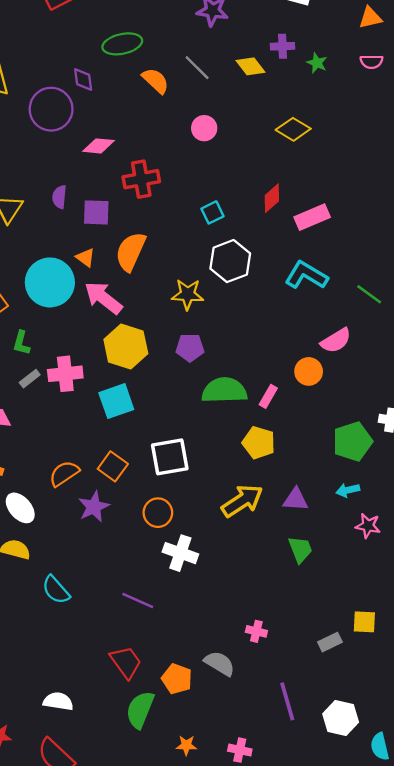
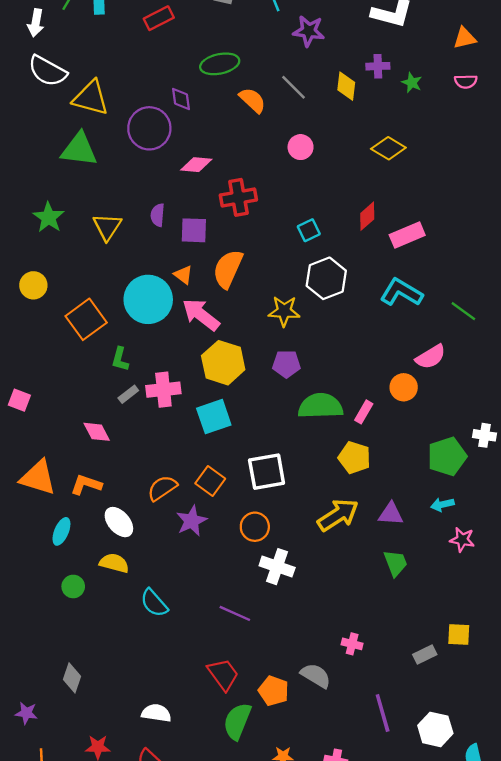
yellow diamond: (250, 66) -> (346, 86), turned 44

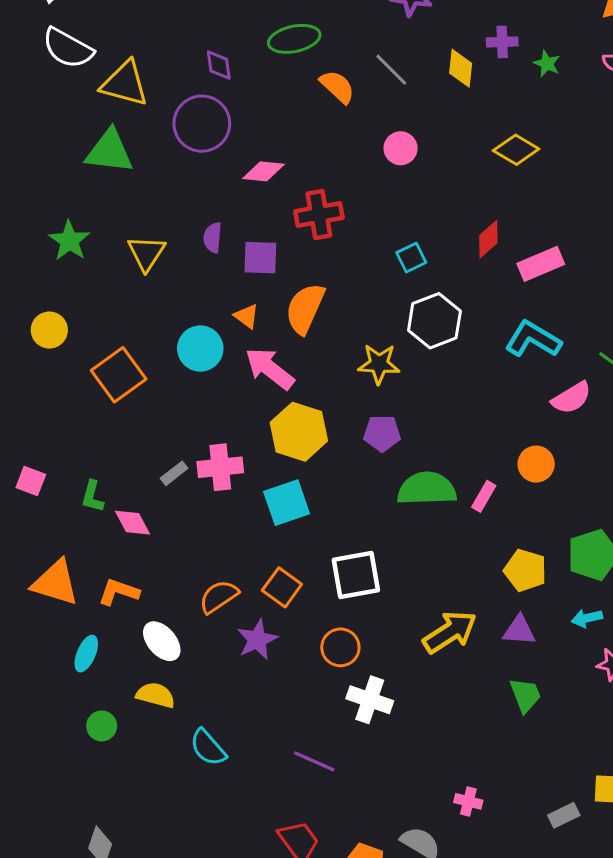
purple diamond: (181, 99) -> (219, 65), moved
cyan circle: (148, 299) -> (200, 349), size x0.7
pink semicircle: (431, 357) -> (572, 398), moved
green L-shape: (120, 359) -> (92, 496), moved
yellow pentagon: (354, 458) -> (525, 570), moved

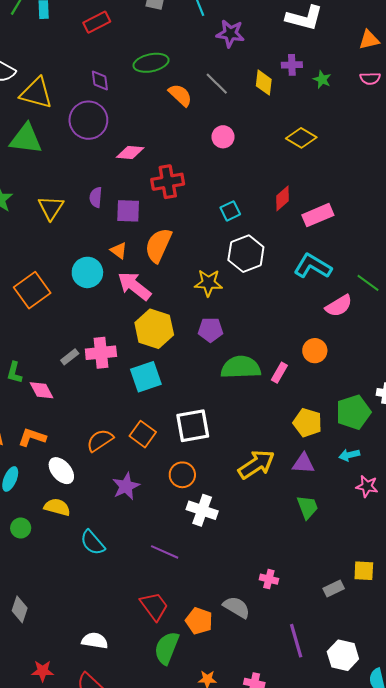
purple star: (257, 640) -> (126, 486), moved

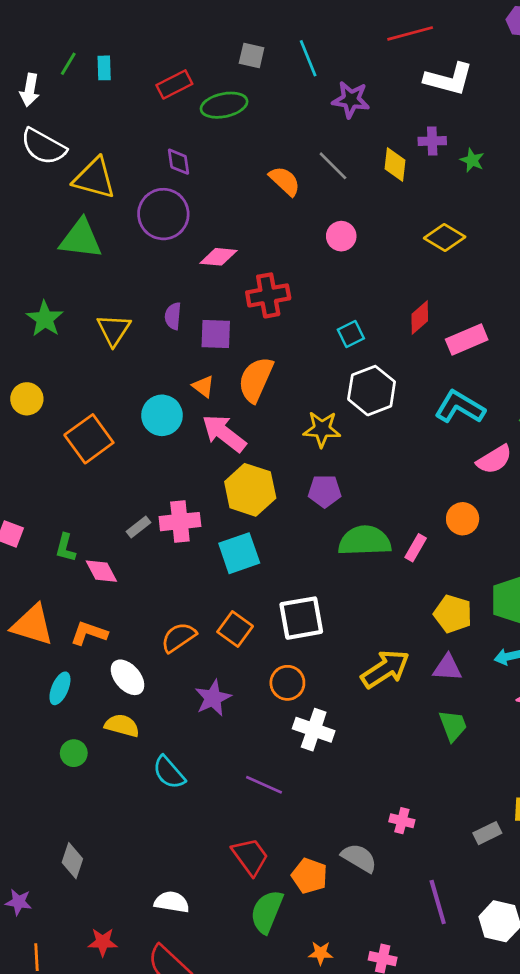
green ellipse: (151, 63) -> (224, 105), moved

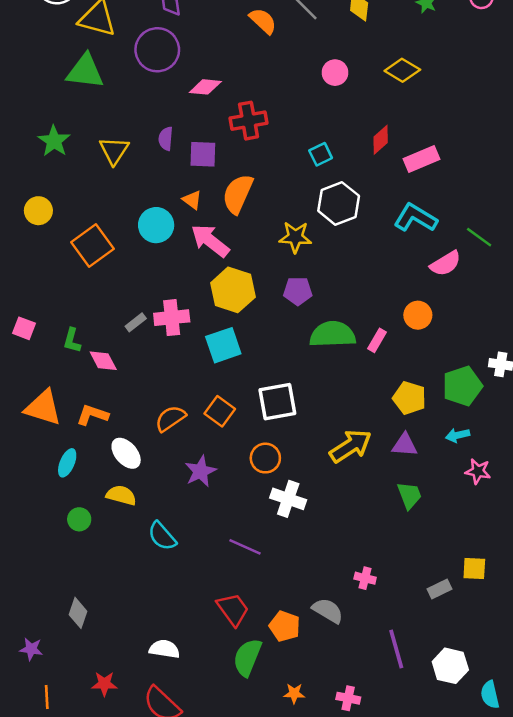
pink circle: (341, 236) -> (335, 73), moved

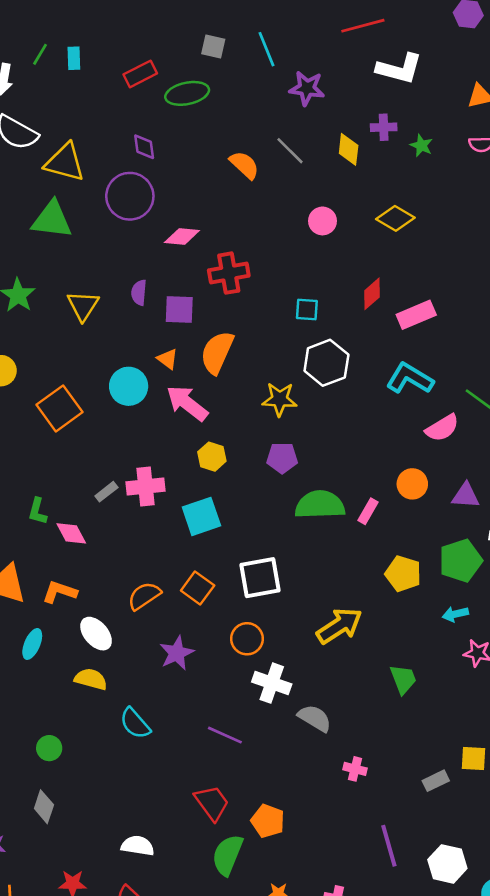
cyan square: (321, 154) -> (307, 309), turned 30
yellow hexagon: (233, 290) -> (212, 457), size x0.6
purple triangle: (405, 445) -> (466, 496), moved
green circle: (79, 519) -> (49, 748), moved
gray semicircle: (328, 611) -> (315, 718), moved

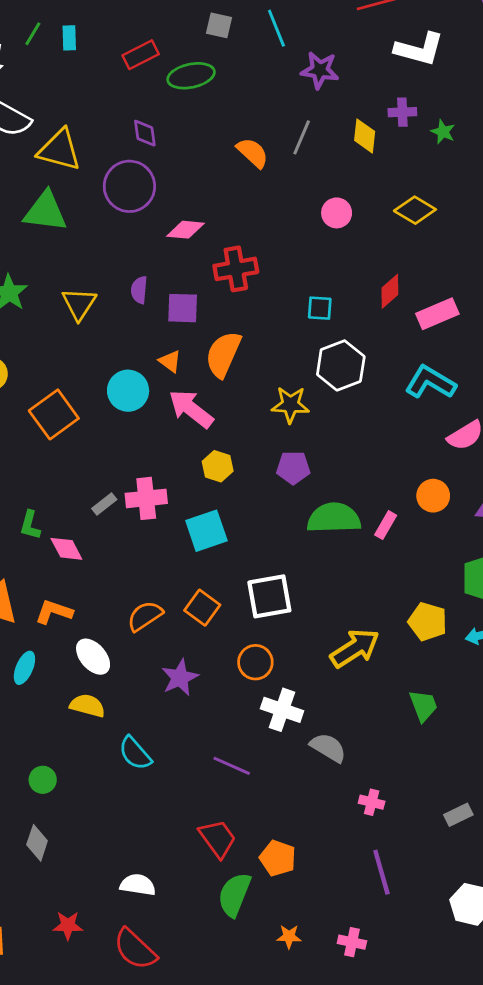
gray line: (290, 151) -> (302, 137), turned 68
yellow pentagon: (403, 574) -> (428, 622), moved
purple line: (389, 846) -> (381, 872), moved

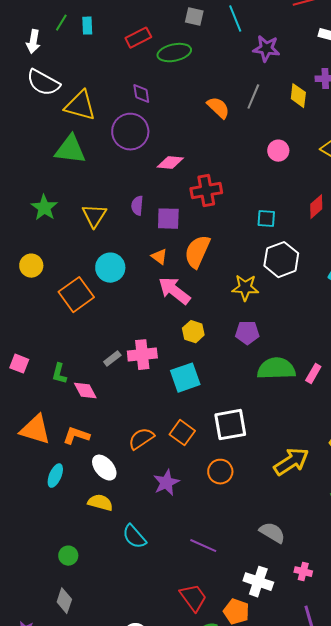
cyan circle: (128, 391) -> (110, 268), moved
white cross: (282, 710) -> (258, 582), moved

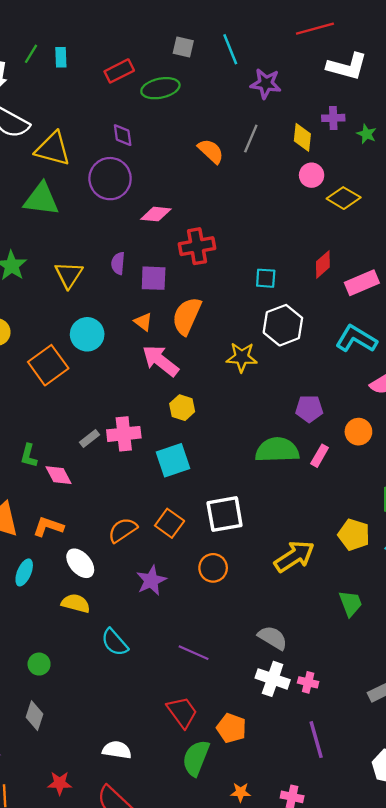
pink circle: (278, 151) -> (312, 175), moved
purple pentagon: (247, 333) -> (309, 409), moved
white cross: (258, 582) -> (273, 679), moved

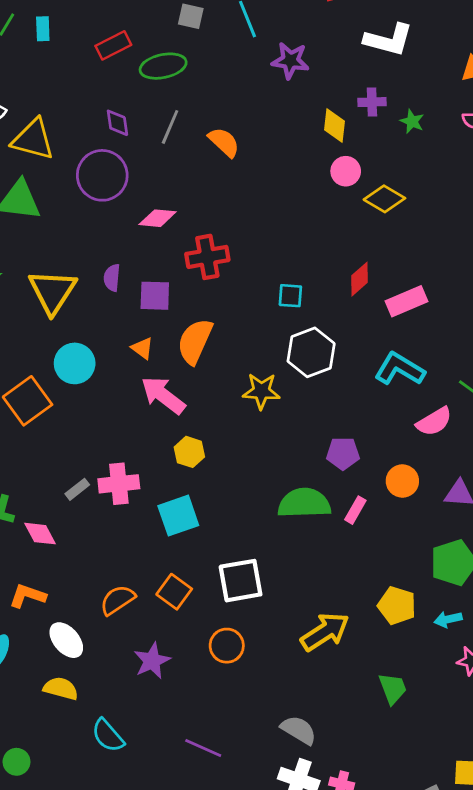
gray line: (251, 139) -> (170, 127), moved
yellow triangle: (69, 275) -> (52, 292), size x1.4

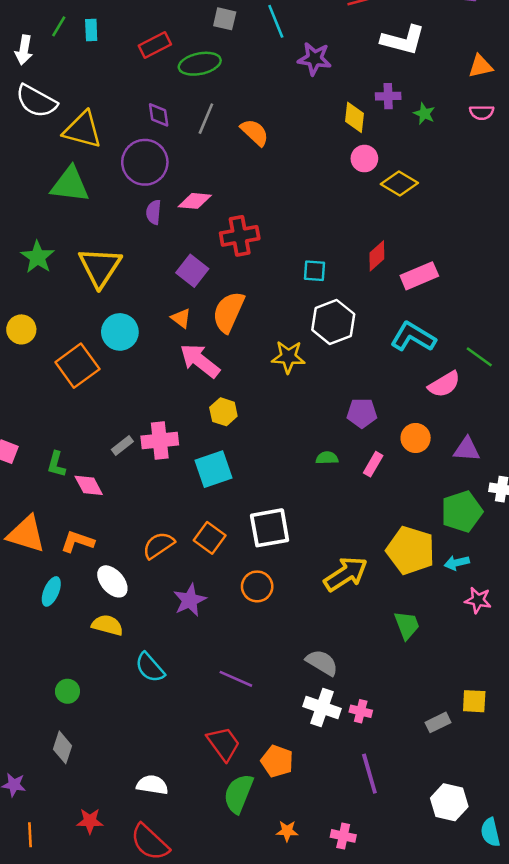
purple semicircle: (112, 278) -> (154, 212), moved
purple square: (155, 296) -> (192, 271), turned 36
green semicircle: (304, 503) -> (327, 458), size x0.5
yellow pentagon: (397, 605) -> (411, 550), size x1.4

